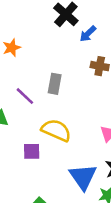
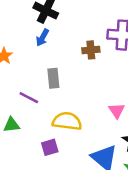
blue arrow: (88, 34) -> (42, 38), moved

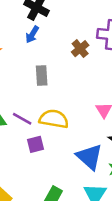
brown cross: (91, 50) -> (80, 49), turned -36
purple line: (29, 98) -> (22, 119), moved

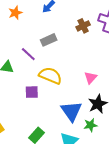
gray rectangle: (42, 76) -> (49, 40), turned 56
purple line: (22, 119) -> (28, 54), moved

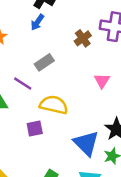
pink triangle: (91, 78) -> (102, 81), moved

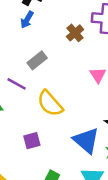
yellow semicircle: (54, 105) -> (50, 103), turned -140
purple square: (35, 128) -> (32, 141), moved

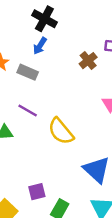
gray rectangle: (37, 60) -> (28, 72), moved, turned 60
purple square: (32, 141) -> (37, 192), moved

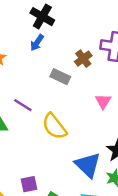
gray rectangle: (28, 72) -> (60, 77), moved

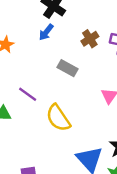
brown cross: (83, 59) -> (90, 39), moved

